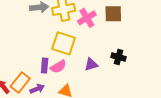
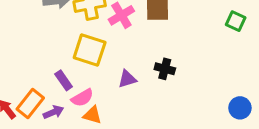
purple rectangle: (45, 66) -> (64, 80), turned -40
pink semicircle: (58, 67) -> (82, 98), moved

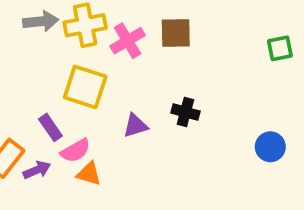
green square: (236, 21) -> (280, 48), turned -36
blue circle: (240, 108) -> (270, 147), moved

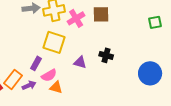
purple triangle: (135, 126) -> (80, 62), turned 32
purple rectangle: (50, 127) -> (36, 63), turned 64
blue circle: (270, 147) -> (150, 73), size x1.5

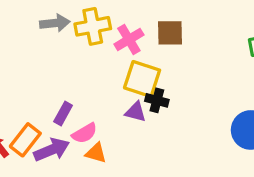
yellow square: (54, 42) -> (142, 79), moved
black cross: (106, 55) -> (157, 100), moved
purple arrow: (29, 85) -> (52, 150), size x1.5

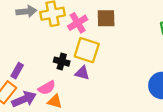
black cross: (157, 100) -> (62, 62), moved
purple rectangle: (63, 114) -> (17, 71), moved

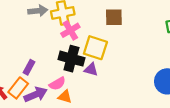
pink cross: (78, 23) -> (70, 30), moved
black cross: (62, 62) -> (71, 59), size x1.6

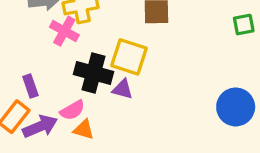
pink cross: (70, 30) -> (64, 31), moved, turned -30
purple rectangle: (29, 67) -> (30, 86), turned -48

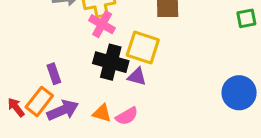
pink cross: (64, 31) -> (102, 24), moved
pink semicircle: (72, 110) -> (127, 116), moved

